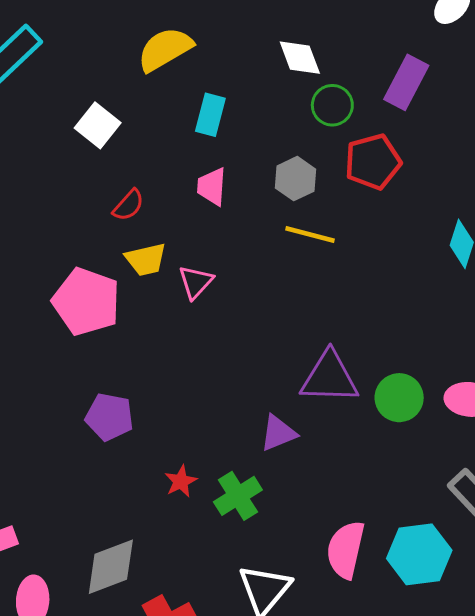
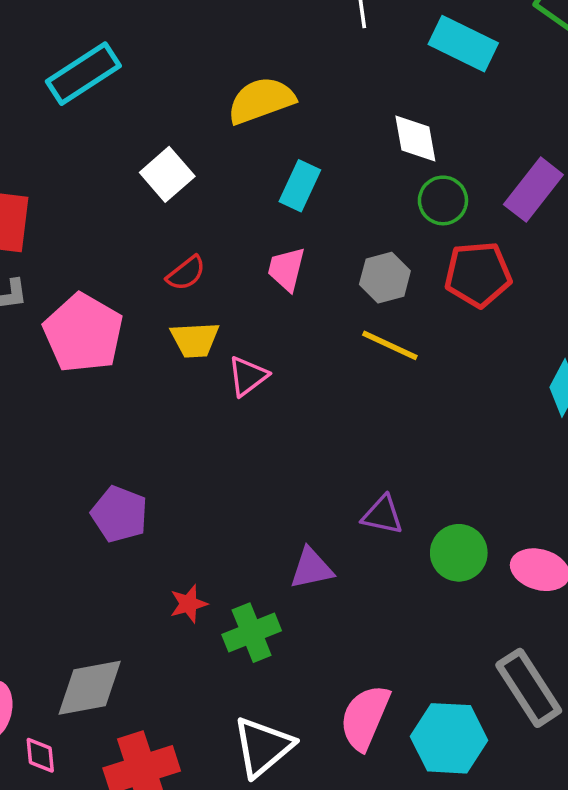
pink pentagon: (86, 302) -> (83, 333), moved
purple triangle: (329, 378) -> (382, 515), size x0.6

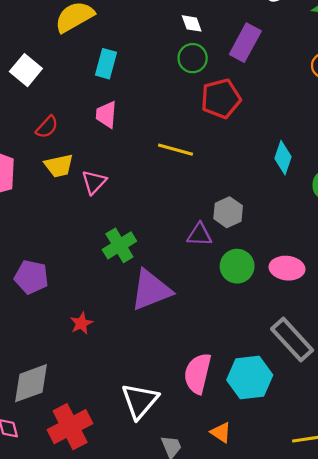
white diamond: (415, 139) -> (192, 23), moved, size x0.7
gray hexagon: (385, 278) -> (228, 212), moved
purple triangle: (382, 515) -> (199, 235), moved
purple triangle: (311, 568) -> (151, 290), size x1.6
green cross: (252, 633) -> (119, 245), moved

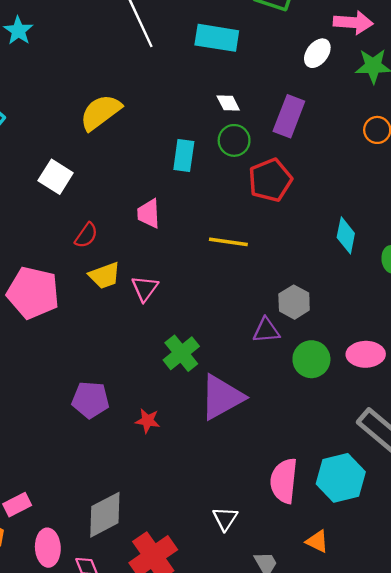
cyan rectangle: (106, 64) -> (184, 155), moved
red star: (81, 323) -> (148, 421), moved, turned -30
white triangle: (140, 401) -> (225, 519), size x0.6

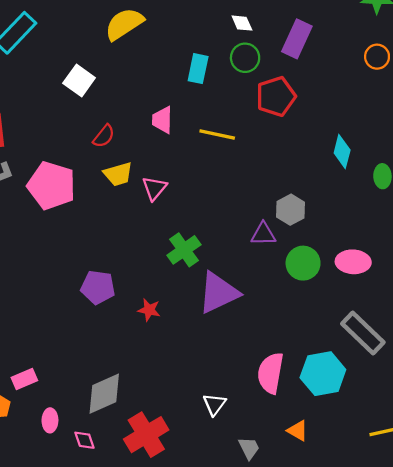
yellow line: (228, 242) -> (217, 135), moved
pink ellipse: (48, 548) -> (50, 420), size x0.7

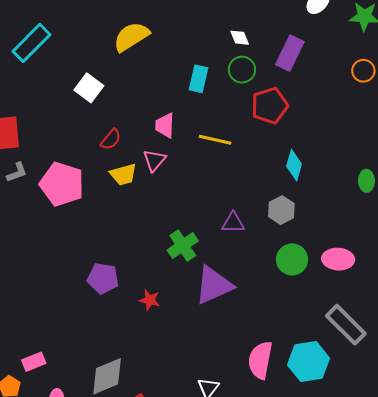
cyan diamond: (342, 152) -> (294, 165), moved
pink triangle: (154, 188) -> (154, 160), moved
purple triangle: (263, 234) -> (233, 223), moved

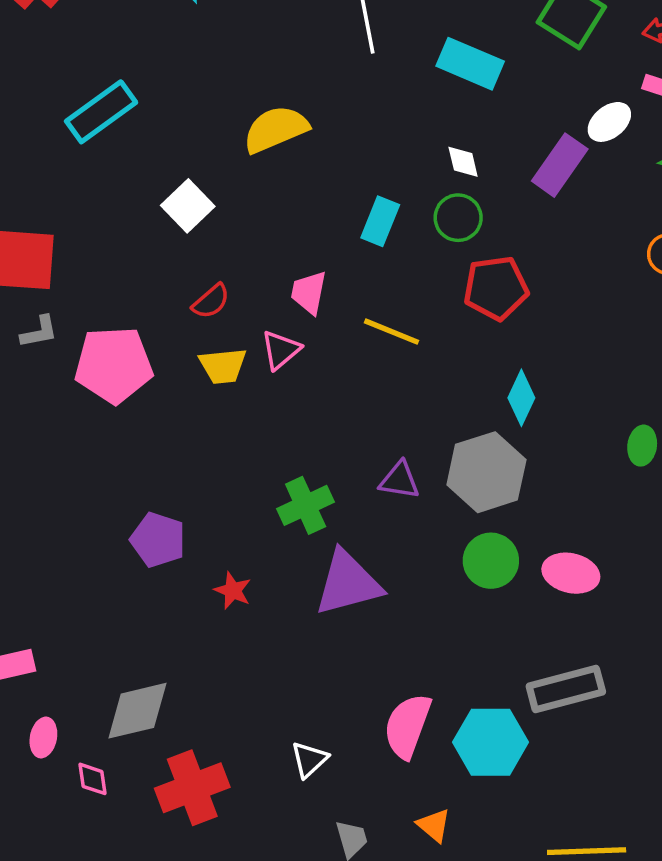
purple rectangle: (290, 53) -> (560, 165), moved
pink pentagon: (62, 184) -> (114, 365), turned -30
gray hexagon: (281, 210) -> (486, 472), size x1.6
gray rectangle: (346, 325) -> (566, 689), turned -69

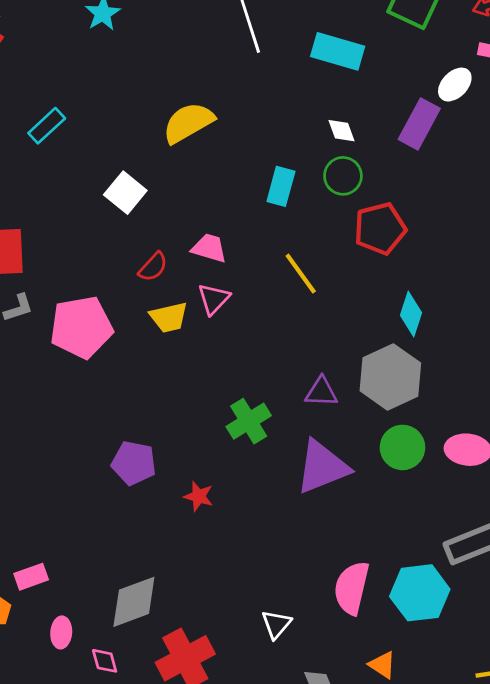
cyan rectangle: (101, 112) -> (47, 126), size x0.7
pink trapezoid: (309, 292) -> (209, 248), moved, turned 102
yellow line: (392, 332) -> (301, 274), turned 39
purple triangle: (348, 583) -> (322, 467), moved

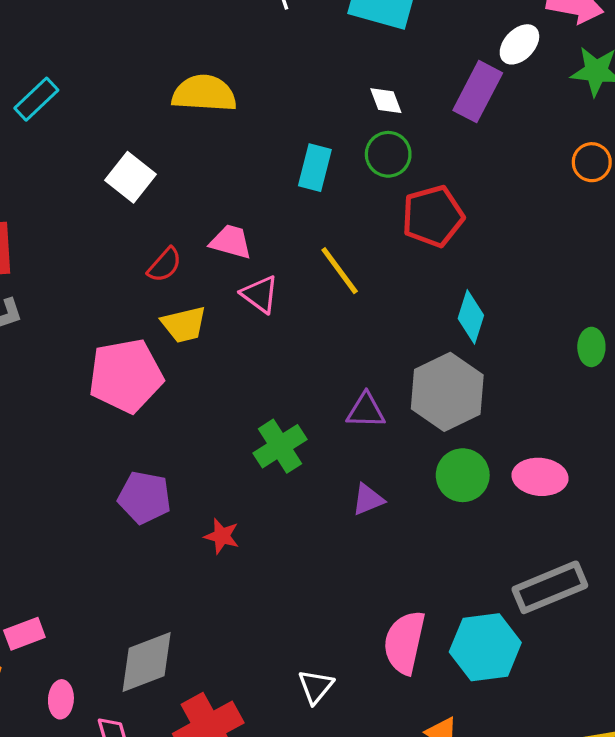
yellow semicircle: (188, 123) -> (204, 93), turned 34
pink triangle: (214, 299) -> (260, 294), moved, turned -36
pink pentagon: (81, 327) -> (126, 376), moved
purple triangle: (322, 467) -> (368, 499), size x0.5

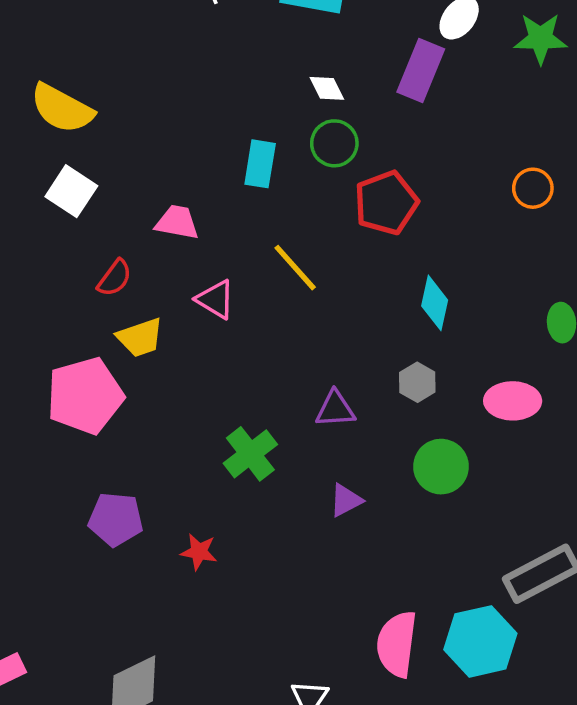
yellow semicircle: (204, 93) -> (62, 108), moved, turned -150
orange circle: (592, 162) -> (533, 188), moved
pink trapezoid: (231, 242) -> (177, 222), moved
gray hexagon: (447, 392) -> (417, 382), size x0.5
pink ellipse: (540, 477) -> (513, 401), moved

